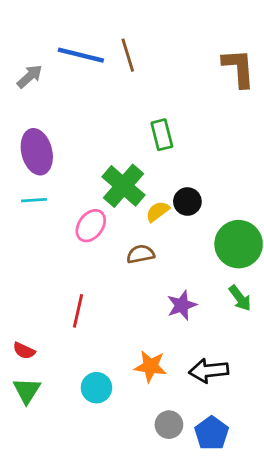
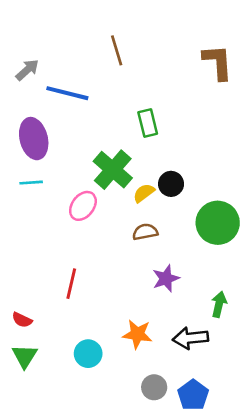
blue line: (81, 55) -> (67, 93), moved
brown semicircle: (141, 254) -> (145, 232), moved
green arrow: (240, 298) -> (219, 304), moved, turned -130

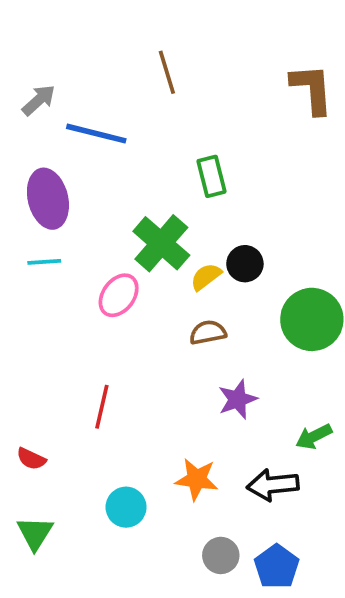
green arrow: (219, 304) -> (314, 437), turned -130
green triangle: (25, 356) -> (35, 533), moved

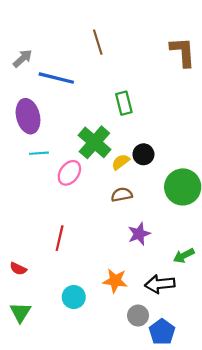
cyan line: (44, 262) -> (39, 153), moved
gray circle: (221, 555) -> (138, 316), moved

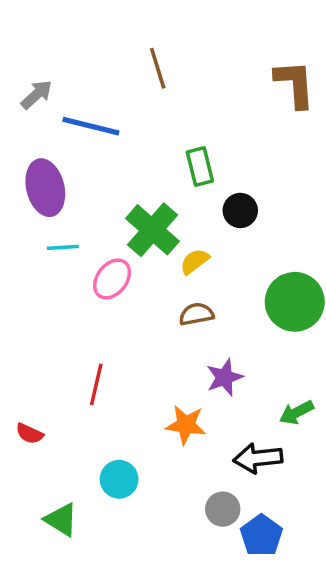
black circle: (143, 154) -> (240, 210), moved
orange star: (115, 281) -> (186, 425), moved
green triangle: (20, 312) -> (61, 520), moved, turned -30

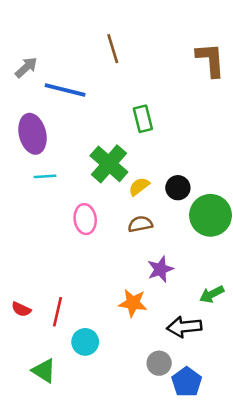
black circle: (240, 210) -> (178, 188), moved
pink ellipse: (112, 279) -> (85, 219), moved, turned -44
red line: (96, 384) -> (58, 312), moved

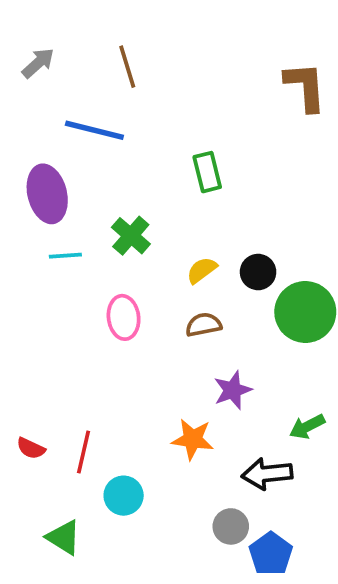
brown line: (113, 49) -> (127, 67), moved
gray arrow: (26, 67) -> (38, 63), moved
green cross: (109, 164) -> (131, 236), moved, size x0.7

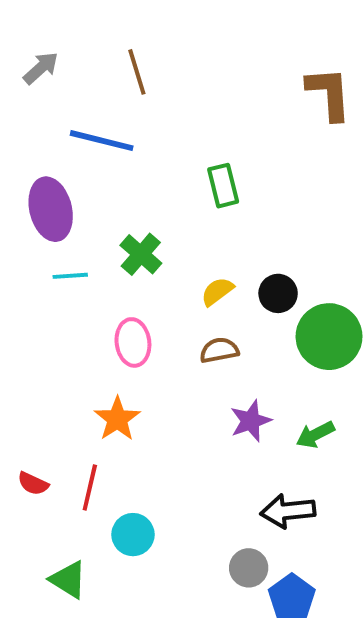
green arrow: (307, 426) -> (315, 435), moved
orange star: (193, 439) -> (117, 419), moved, turned 30

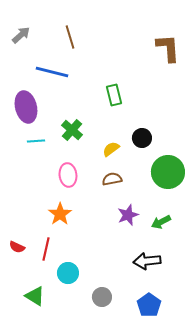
black circle: (278, 293) -> (142, 138), moved
gray circle: (249, 568) -> (102, 297), moved

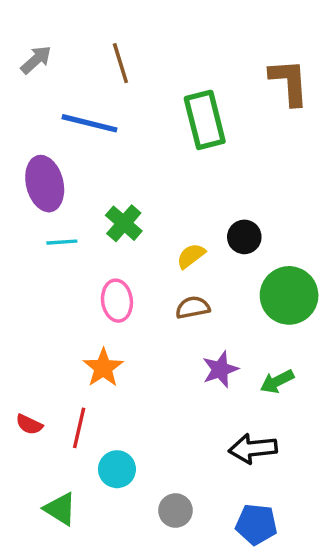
green rectangle: (114, 95) -> (205, 120), moved, size x1.5
blue pentagon: (149, 305) -> (256, 524), turned -30

